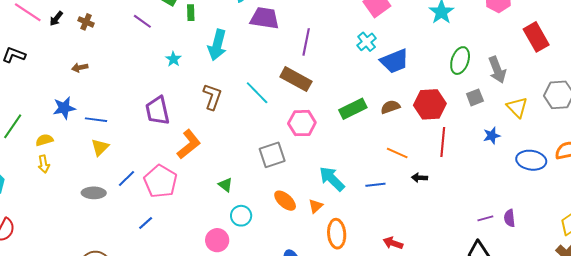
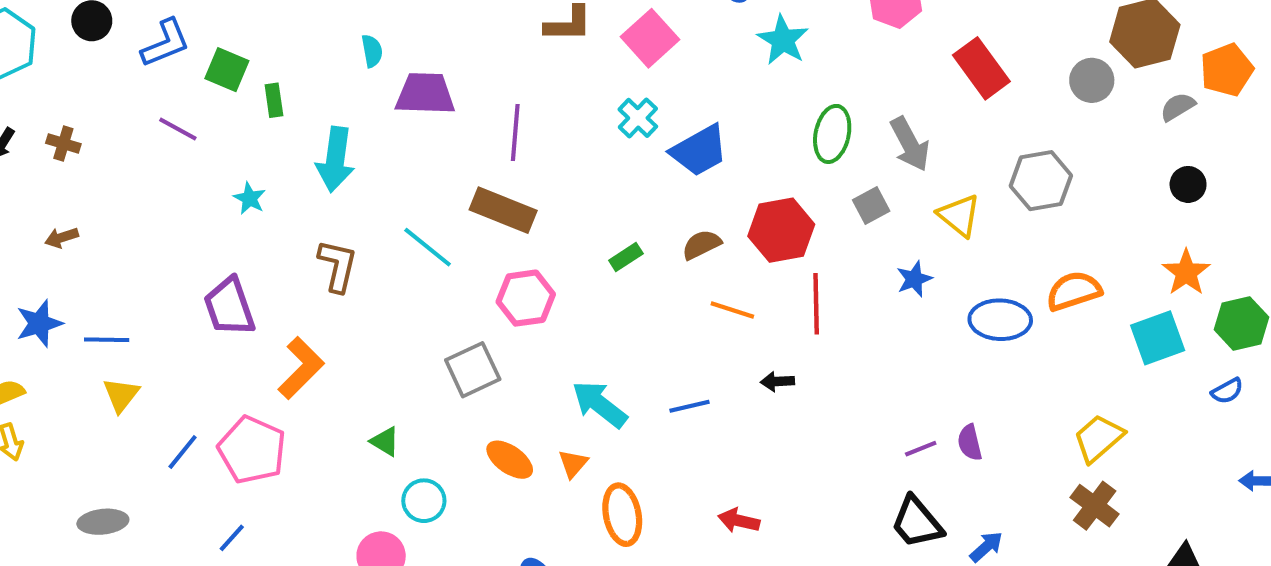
green rectangle: (353, 109) -> (626, 257), size x0.6
orange line: (397, 153) -> (732, 310), moved
gray ellipse: (94, 193) -> (103, 522), moved

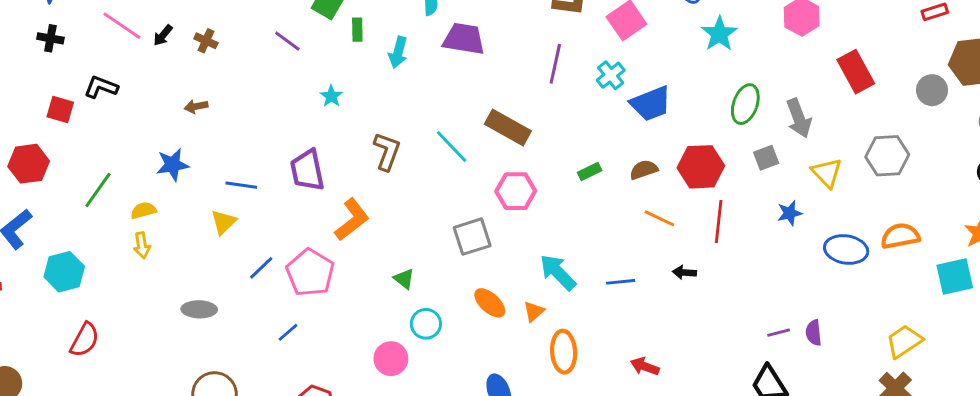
purple line: (515, 132) -> (555, 64), moved
cyan arrow: (335, 159) -> (398, 52), moved, size x0.7
blue line: (107, 340) -> (241, 185), moved

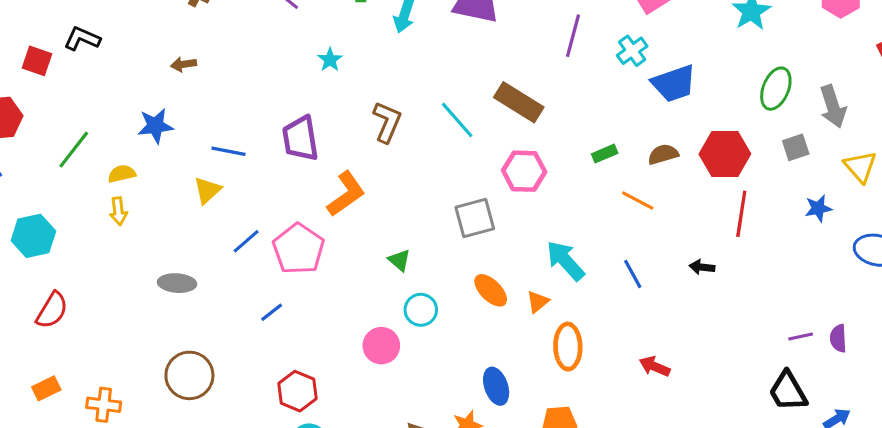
orange line: (659, 218) -> (638, 200), moved
blue line: (621, 282) -> (633, 274), turned 64

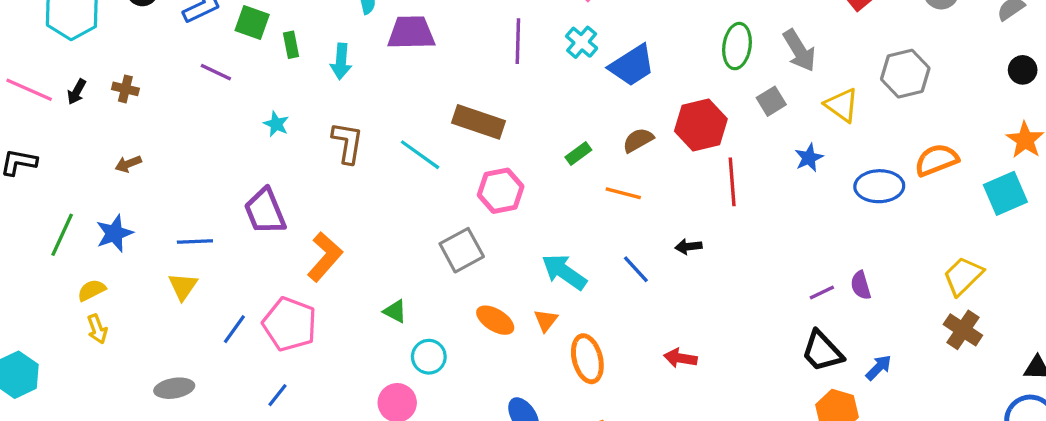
brown L-shape: (387, 122) -> (347, 143), moved
green line: (74, 150) -> (62, 235), moved
black arrow: (702, 267) -> (688, 247), moved

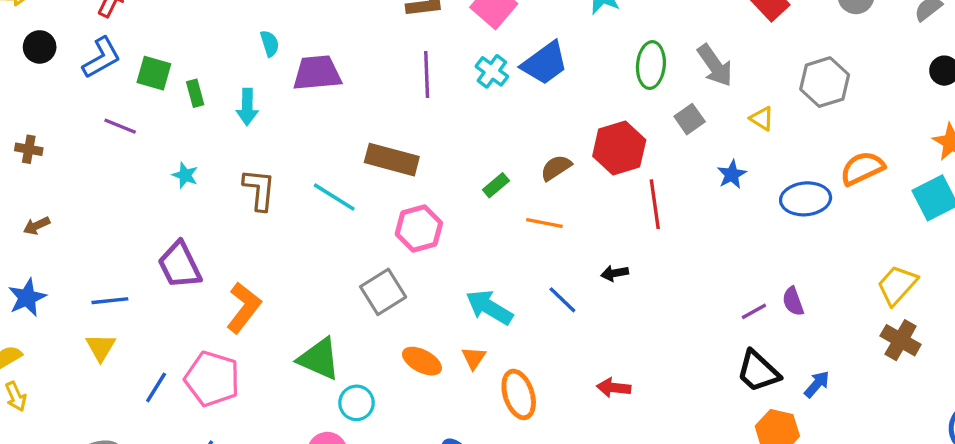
blue trapezoid: (632, 65) -> (545, 63), moved
yellow triangle: (842, 105) -> (762, 119), size x0.7
green triangle: (395, 311) -> (319, 359), size x1.8

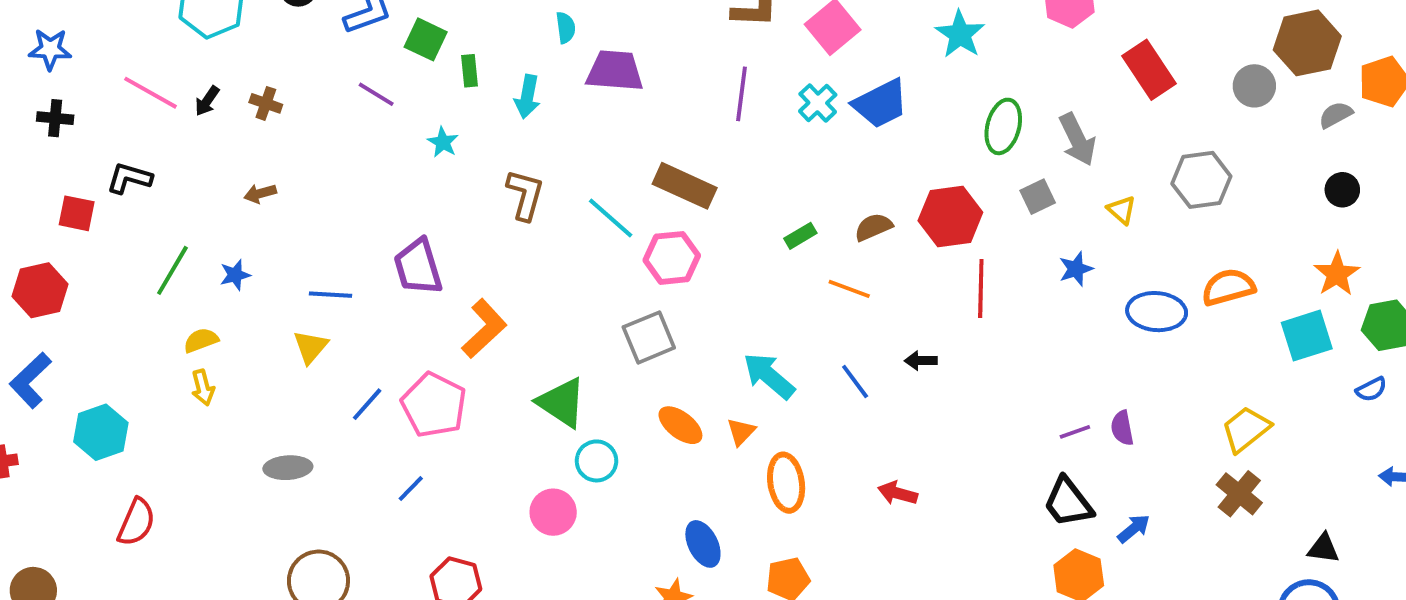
cyan star: (185, 175) -> (443, 142), moved
pink hexagon: (419, 229) -> (672, 258), moved
blue star: (27, 298) -> (235, 275), size x0.7

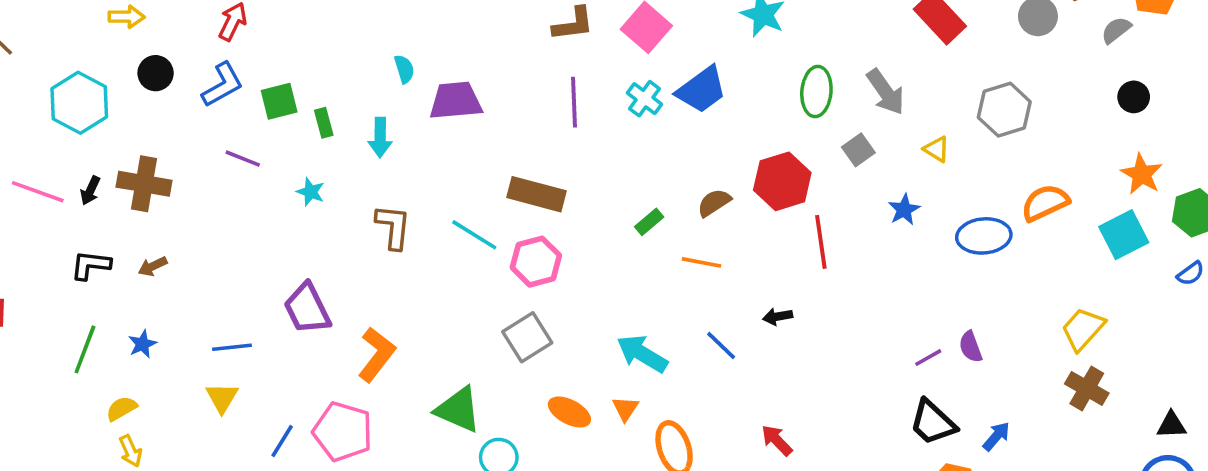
green square: (426, 39) -> (279, 101), turned -30
brown cross: (266, 103) -> (144, 184), size x1.8
black L-shape: (129, 178) -> (91, 265), moved
red arrow: (898, 493) -> (777, 440), turned 40

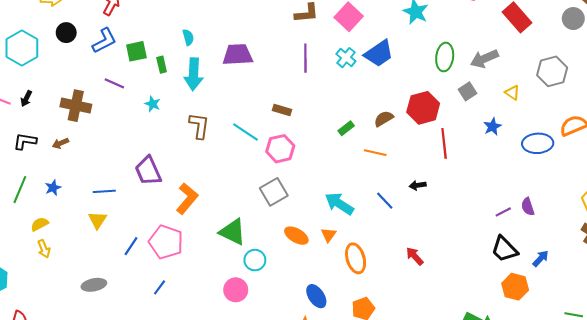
cyan semicircle: (404, 69) -> (188, 37), moved
gray arrow: (886, 92) -> (484, 59), turned 100
cyan arrow: (380, 138) -> (194, 74), size x1.4
brown cross: (144, 184) -> (76, 106), moved
brown rectangle: (536, 194) -> (282, 110), size x0.6

